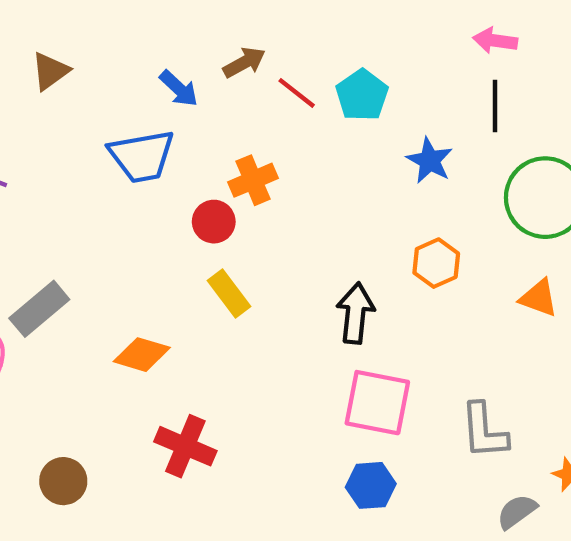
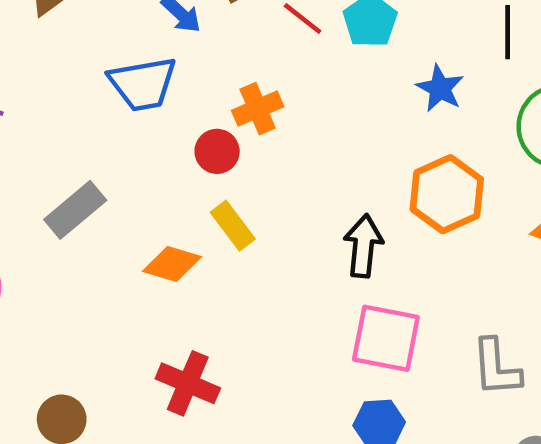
orange hexagon: (436, 263) -> (447, 194), size x1.5
gray rectangle: (39, 309) -> (75, 210), moved
orange diamond: (142, 355) -> (172, 264), moved

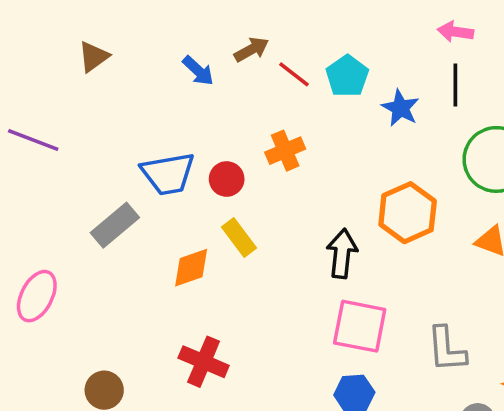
blue trapezoid: (143, 84) -> (168, 174), moved
blue star: (440, 88) -> (400, 108), moved
orange cross: (258, 109) -> (285, 151), moved
orange diamond: (172, 264) -> (191, 268), turned -36

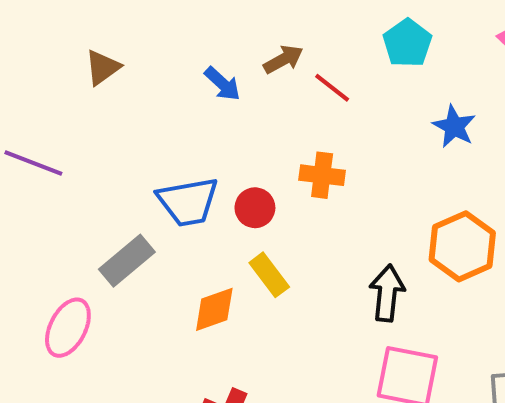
cyan pentagon: (347, 76) -> (407, 43), moved
orange cross: (285, 151) -> (322, 175), turned 30
pink ellipse: (37, 296) -> (68, 328), moved

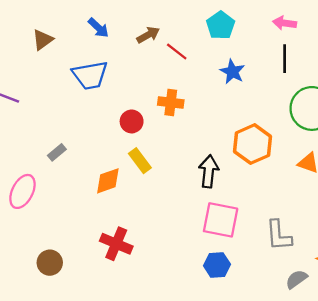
blue arrow: (222, 84) -> (98, 28), moved
blue star: (454, 126) -> (232, 72), moved
blue trapezoid: (188, 202) -> (90, 75), moved
gray rectangle: (127, 261) -> (57, 152), size x0.6

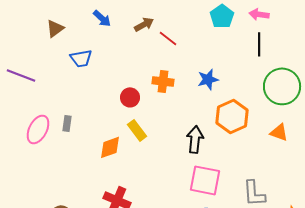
cyan pentagon: (221, 25) -> (222, 16), moved
blue star: (232, 72) -> (208, 79), moved, turned 30
blue trapezoid: (90, 75) -> (81, 58), moved, size x0.7
gray rectangle: (57, 152) -> (67, 123), turned -42
pink ellipse: (22, 191) -> (38, 129), moved

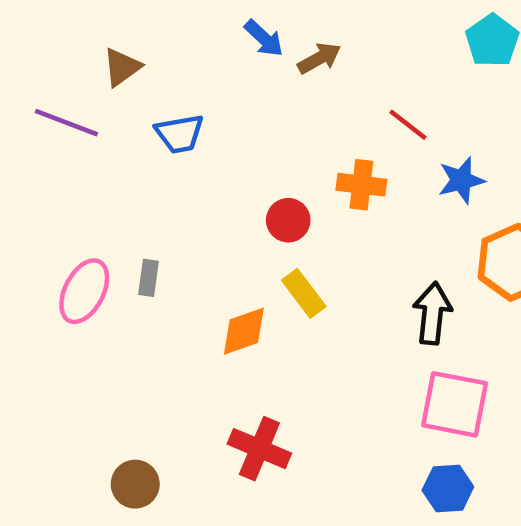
blue arrow: (102, 18) -> (264, 38), moved
red line: (168, 38) -> (408, 125), moved
purple line: (21, 75) -> (66, 123), moved

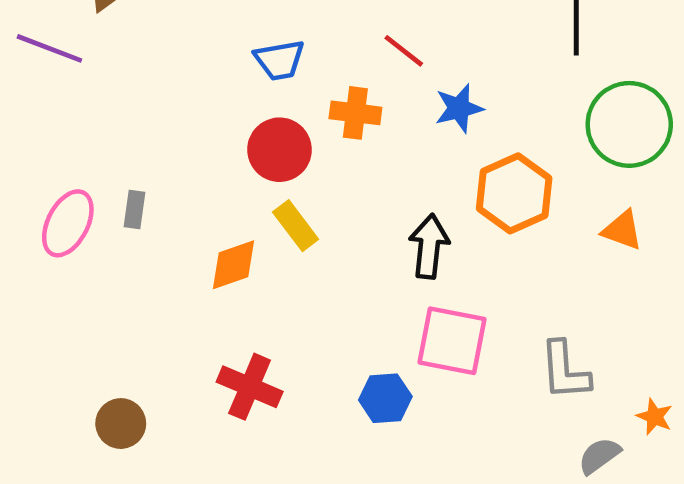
blue trapezoid: (180, 134) -> (279, 60), moved
red circle: (288, 220) -> (279, 150), size x1.4
blue hexagon: (448, 489) -> (385, 398), moved

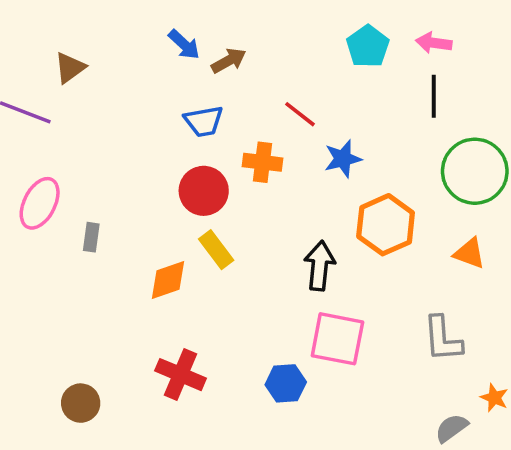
pink ellipse: (68, 223) -> (40, 203), moved
gray L-shape: (565, 371) -> (443, 339), moved

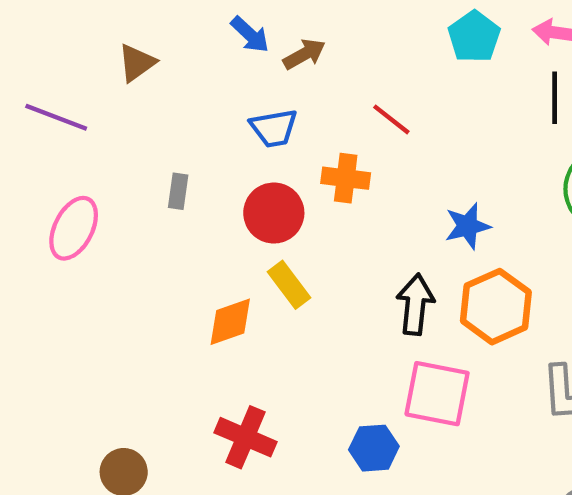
brown triangle: (70, 68) -> (137, 63), moved
blue star: (343, 159) -> (468, 226), moved
orange hexagon: (386, 225) -> (496, 307), moved
gray rectangle: (91, 237) -> (178, 191), moved

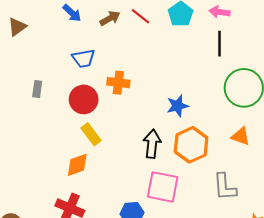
brown arrow: (304, 54) -> (110, 18), moved
red line: (391, 119) -> (140, 16), moved
orange diamond: (230, 322) -> (77, 165), moved

